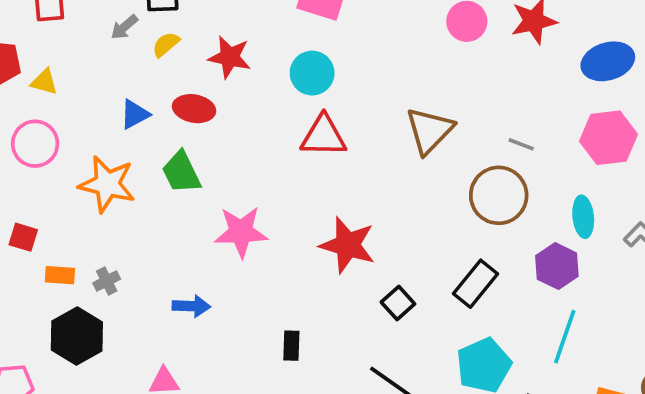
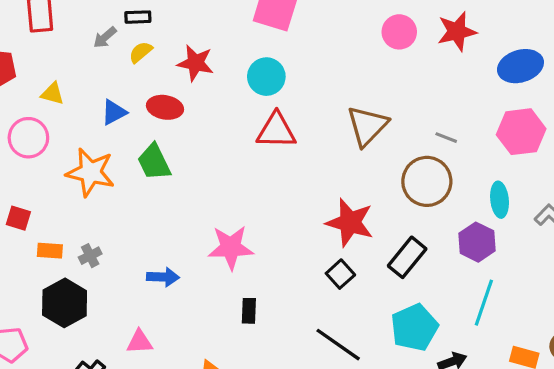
yellow triangle: (44, 82) -> (52, 94), moved
pink star: (241, 232) -> (231, 247), moved
red star: (348, 245) -> (350, 222), moved

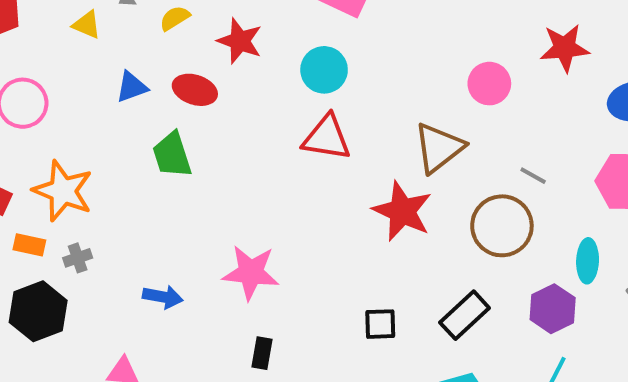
pink circle: (399, 32) -> (489, 84), moved
yellow triangle: (52, 94) -> (87, 25), moved
orange star: (90, 172) -> (63, 191), moved
red star: (350, 222) -> (402, 211), moved
black square: (340, 274) -> (380, 324), turned 32

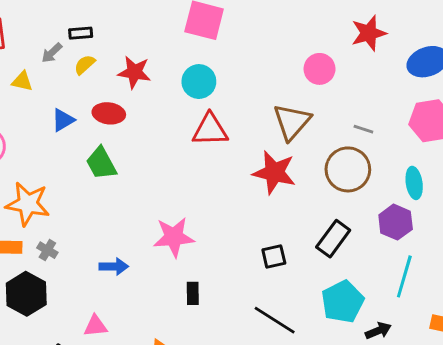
gray cross: (78, 258) -> (47, 250), turned -30

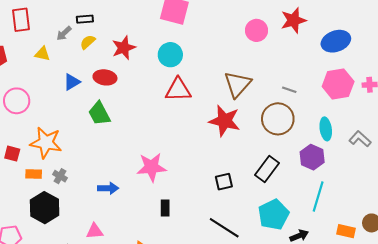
pink circle: (320, 69) -> (257, 30), moved
red star: (134, 72) -> (124, 48), turned -30

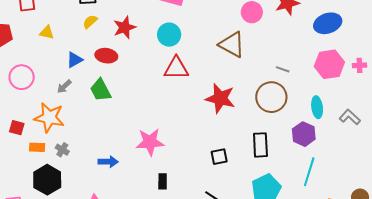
gray arrow: (64, 33) -> (64, 86), moved
brown triangle: (237, 84) -> (232, 45), moved, turned -44
black rectangle: (267, 169) -> (260, 145), turned -40

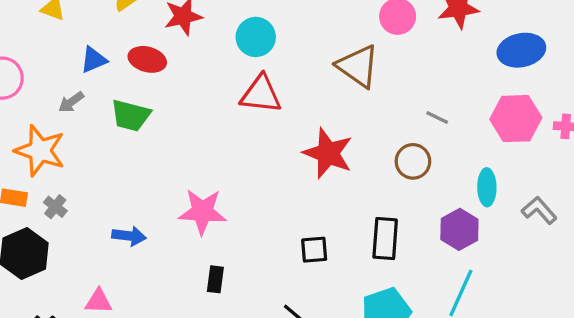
green trapezoid: (101, 90) -> (131, 115), turned -55
brown circle: (271, 97) -> (413, 161), size x0.7

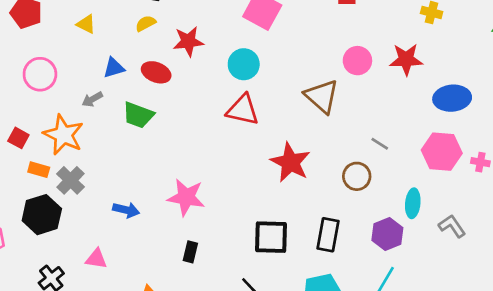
gray cross: (55, 207) -> (71, 180), size x1.5
black square: (314, 250) -> (271, 237), size x1.6

